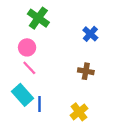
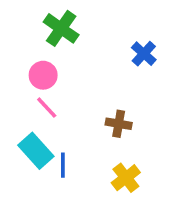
brown cross: (86, 71) -> (119, 124), moved

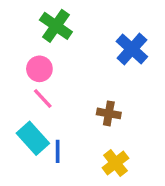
blue cross: (144, 54) -> (132, 49), size x1.4

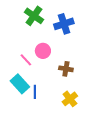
blue cross: (132, 49) -> (64, 24), moved, turned 30
pink circle: (39, 69) -> (43, 51), moved

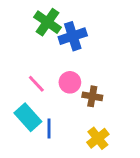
blue cross: (64, 24) -> (73, 36), moved
pink circle: (43, 51) -> (70, 82), moved

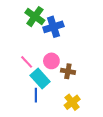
cyan rectangle: (28, 117) -> (40, 79), moved

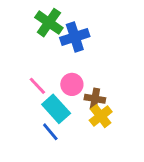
blue line: (36, 95) -> (50, 132), turned -40
yellow cross: (72, 102) -> (101, 116), moved

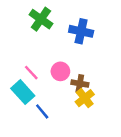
blue cross: (75, 37) -> (81, 31), moved, turned 30
cyan rectangle: (56, 109) -> (23, 92), moved

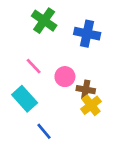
pink line: (31, 73) -> (34, 66), moved
blue line: (42, 111) -> (44, 131), moved

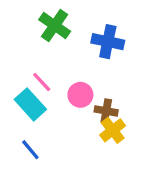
cyan rectangle: (25, 99) -> (30, 104), moved
blue line: (44, 131) -> (30, 150), moved

